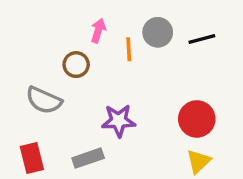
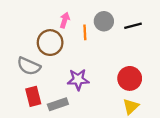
brown circle: (76, 65) -> (50, 43), size x1.5
red rectangle: (32, 158) -> (33, 96), moved

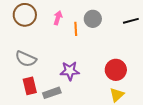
black line: (133, 26) -> (131, 21), moved
brown circle: (50, 43) -> (25, 15), moved

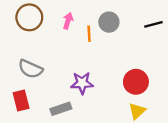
red rectangle: (30, 86) -> (21, 101), moved

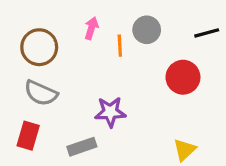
brown circle: (29, 17) -> (39, 47), moved
red circle: (136, 82) -> (183, 77), moved
red rectangle: (21, 101) -> (28, 136), turned 30

